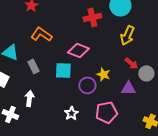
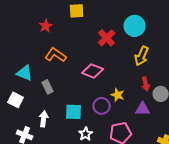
red cross: (92, 17) -> (107, 38), turned -30
red arrow: (131, 63) -> (146, 84), turned 40
cyan square: (63, 70) -> (74, 112), moved

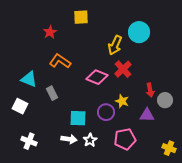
red cross: (107, 38) -> (123, 69), moved
yellow arrow: (142, 56) -> (115, 45), moved
white arrow: (44, 119) -> (69, 139), moved, turned 91

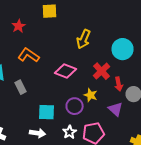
cyan circle: (139, 32) -> (123, 49), moved
red cross: (123, 69) -> (102, 71), moved
purple triangle: (147, 115) -> (116, 109), turned 42
white star: (90, 140) -> (70, 132), moved

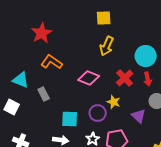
yellow square: (50, 11) -> (104, 18), moved
red star: (19, 26) -> (42, 33), size x1.5
red arrow: (119, 84) -> (148, 79), moved

